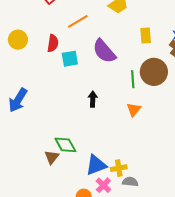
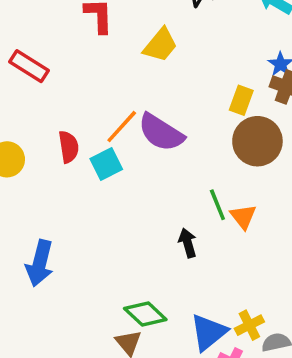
orange line: (78, 21) -> (122, 127), moved
yellow rectangle: (146, 35) -> (241, 100), moved, turned 42
green line: (133, 79) -> (217, 205), moved
black arrow: (93, 99) -> (188, 243), moved

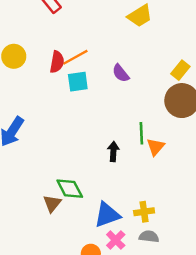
orange line: (122, 127) -> (75, 57), moved
purple semicircle: (161, 132) -> (121, 73), size x0.6
yellow cross: (249, 325) -> (144, 212), moved

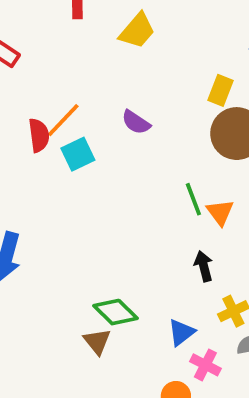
black arrow: (113, 151) -> (204, 266), moved
blue triangle: (107, 215) -> (181, 332), size x0.7

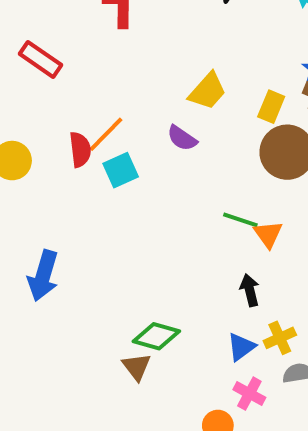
yellow trapezoid: (137, 31) -> (208, 91), moved
green line: (193, 199) -> (240, 220), turned -52
green diamond: (115, 312) -> (156, 336), turned -30
blue triangle: (181, 332) -> (241, 347), moved

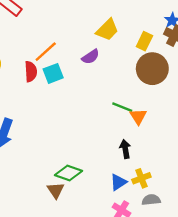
purple semicircle: (182, 138) -> (91, 57), turned -72
red semicircle: (80, 150) -> (31, 72), moved

